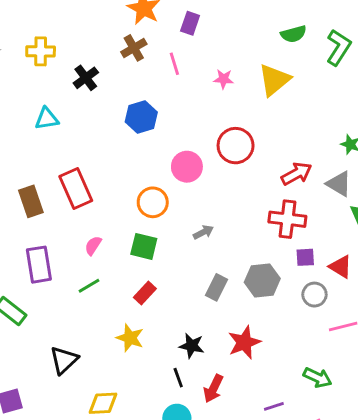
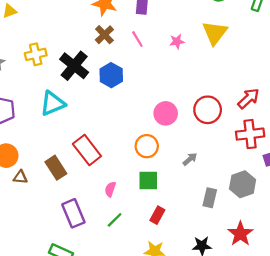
black cross: (86, 78) -> (74, 66), size x1.5
blue hexagon: (141, 117) -> (111, 75), moved
cyan triangle: (47, 119) -> (53, 103), size x1.4
red circle: (236, 146) -> (208, 110), moved

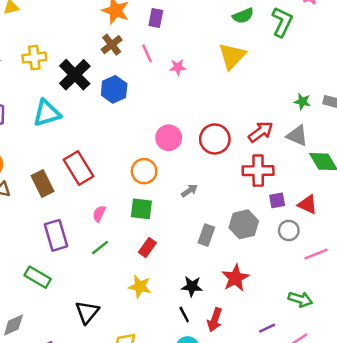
pink star: (177, 41) -> (178, 67), moved

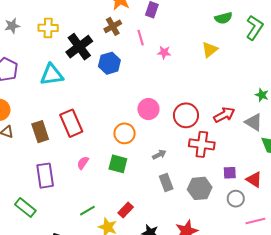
yellow triangle: (232, 56) -> (210, 50), size x0.7
red cross: (258, 171) -> (202, 144), moved
gray rectangle: (206, 235) -> (166, 183), moved, turned -48
green line: (100, 248) -> (87, 211), moved
red rectangle: (147, 248) -> (126, 210), moved

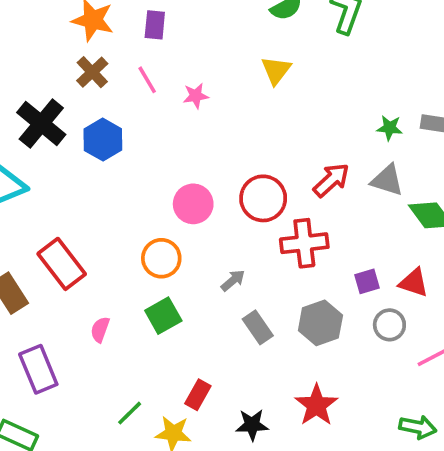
green square: (118, 164) -> (163, 316), turned -30

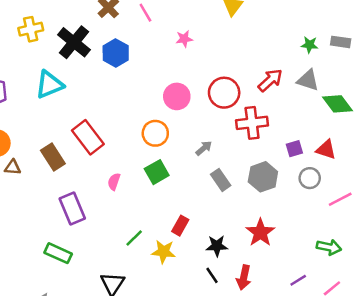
pink star: (196, 96) -> (184, 39), moved

